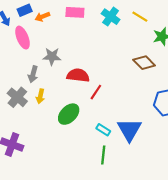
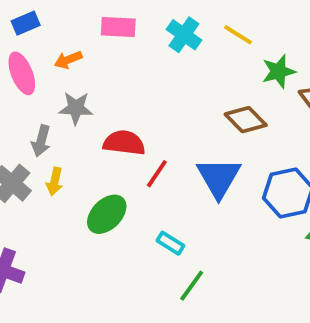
orange arrow: (42, 17) -> (68, 60), moved
blue triangle: (129, 130) -> (219, 178), moved
green line: (103, 155) -> (192, 286), moved, turned 30

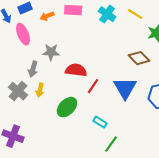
orange arrow: (68, 60) -> (47, 16), moved

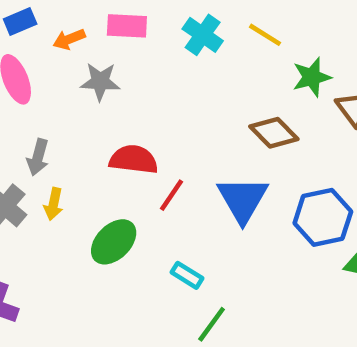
gray star: (51, 52) -> (100, 82), moved

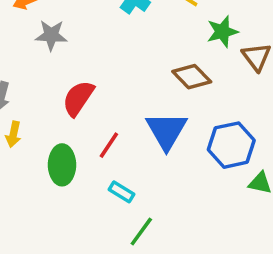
red semicircle: (134, 159) -> (78, 98), turned -63
red line: (171, 195) -> (109, 145), moved
green ellipse: (114, 242) -> (62, 165), turned -45

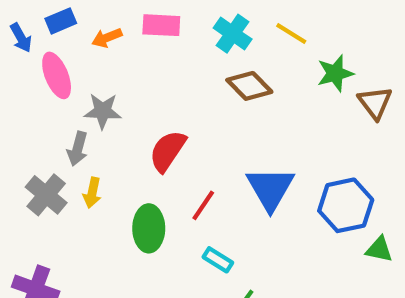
gray star: (51, 35) -> (103, 111), moved
brown diamond: (192, 77) -> (249, 86), moved

